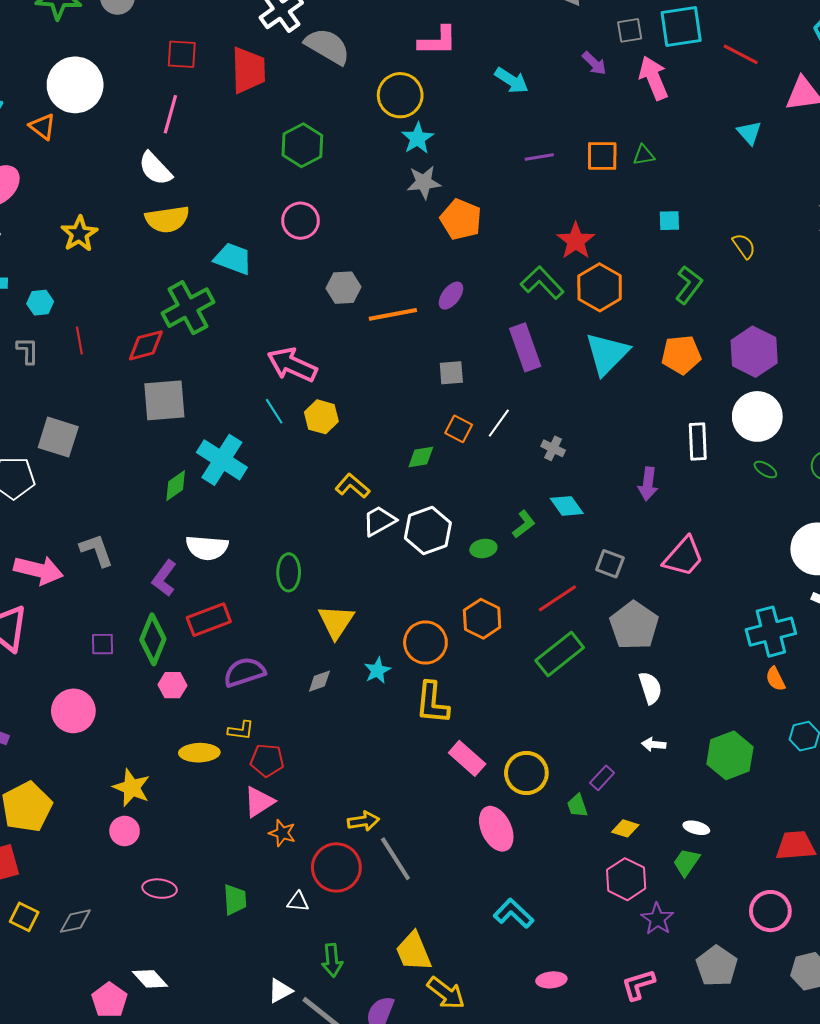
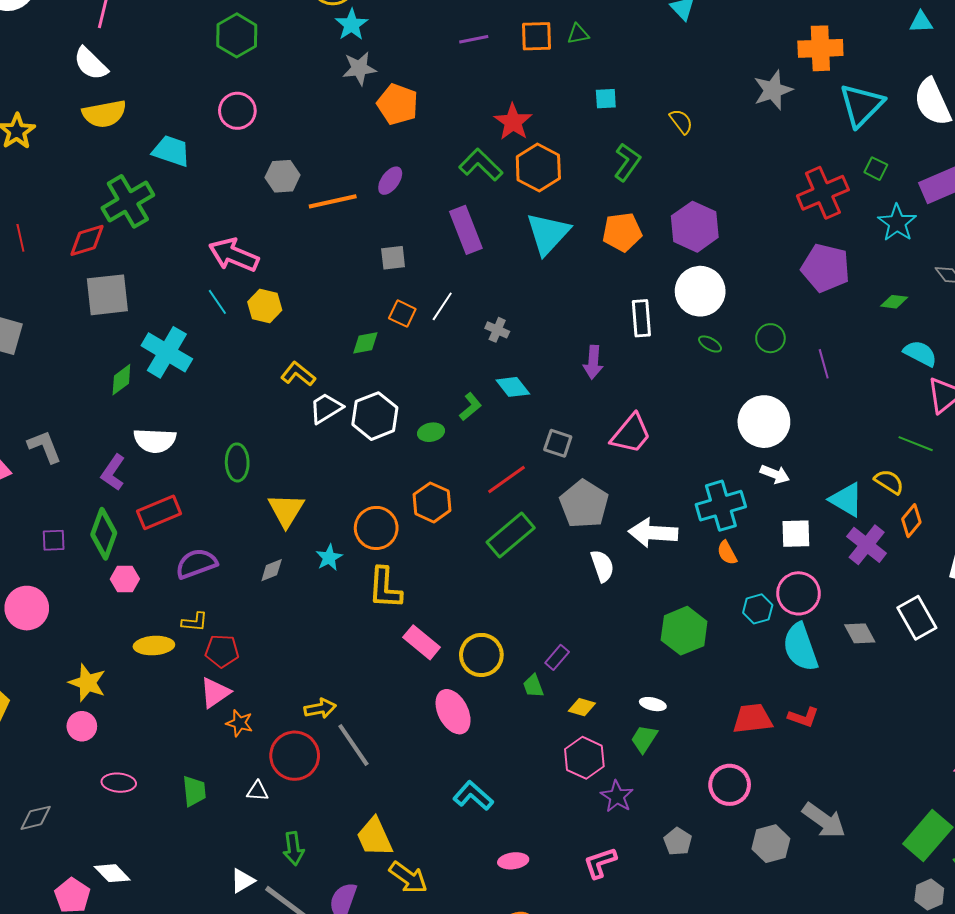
white arrow: (654, 744) -> (653, 533), moved, size x2.0
gray pentagon: (717, 966) -> (678, 841), size x0.7

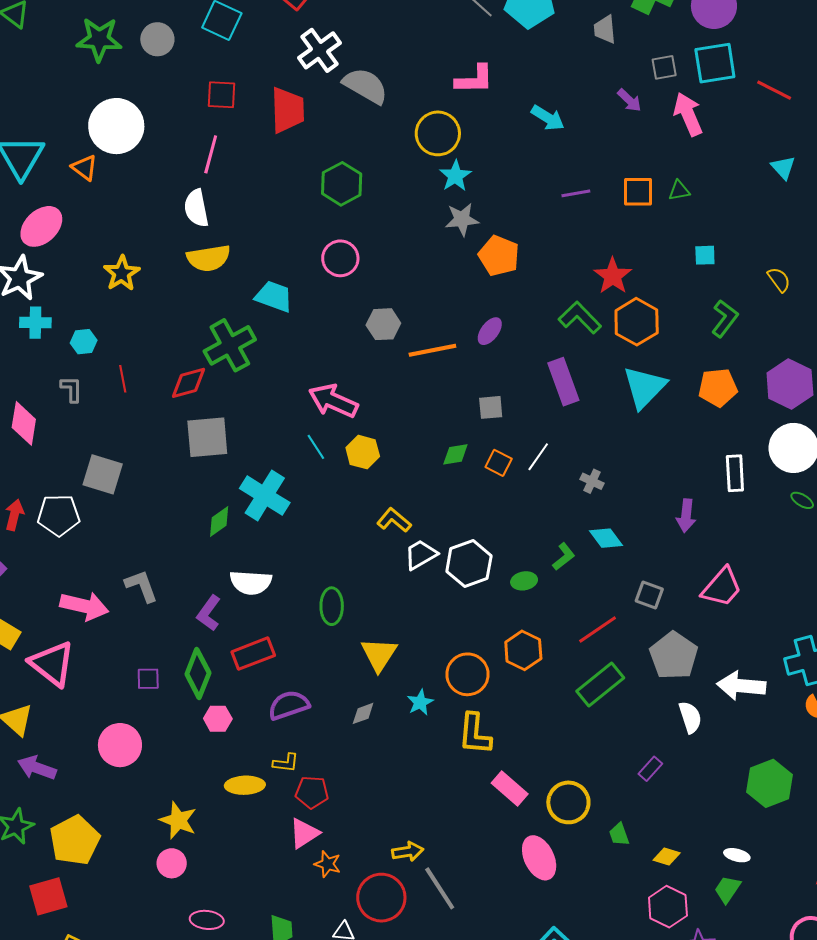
white semicircle: (91, 64) -> (196, 208), turned 33
green diamond: (365, 343) -> (455, 454), moved
purple rectangle: (557, 657) -> (650, 769), moved

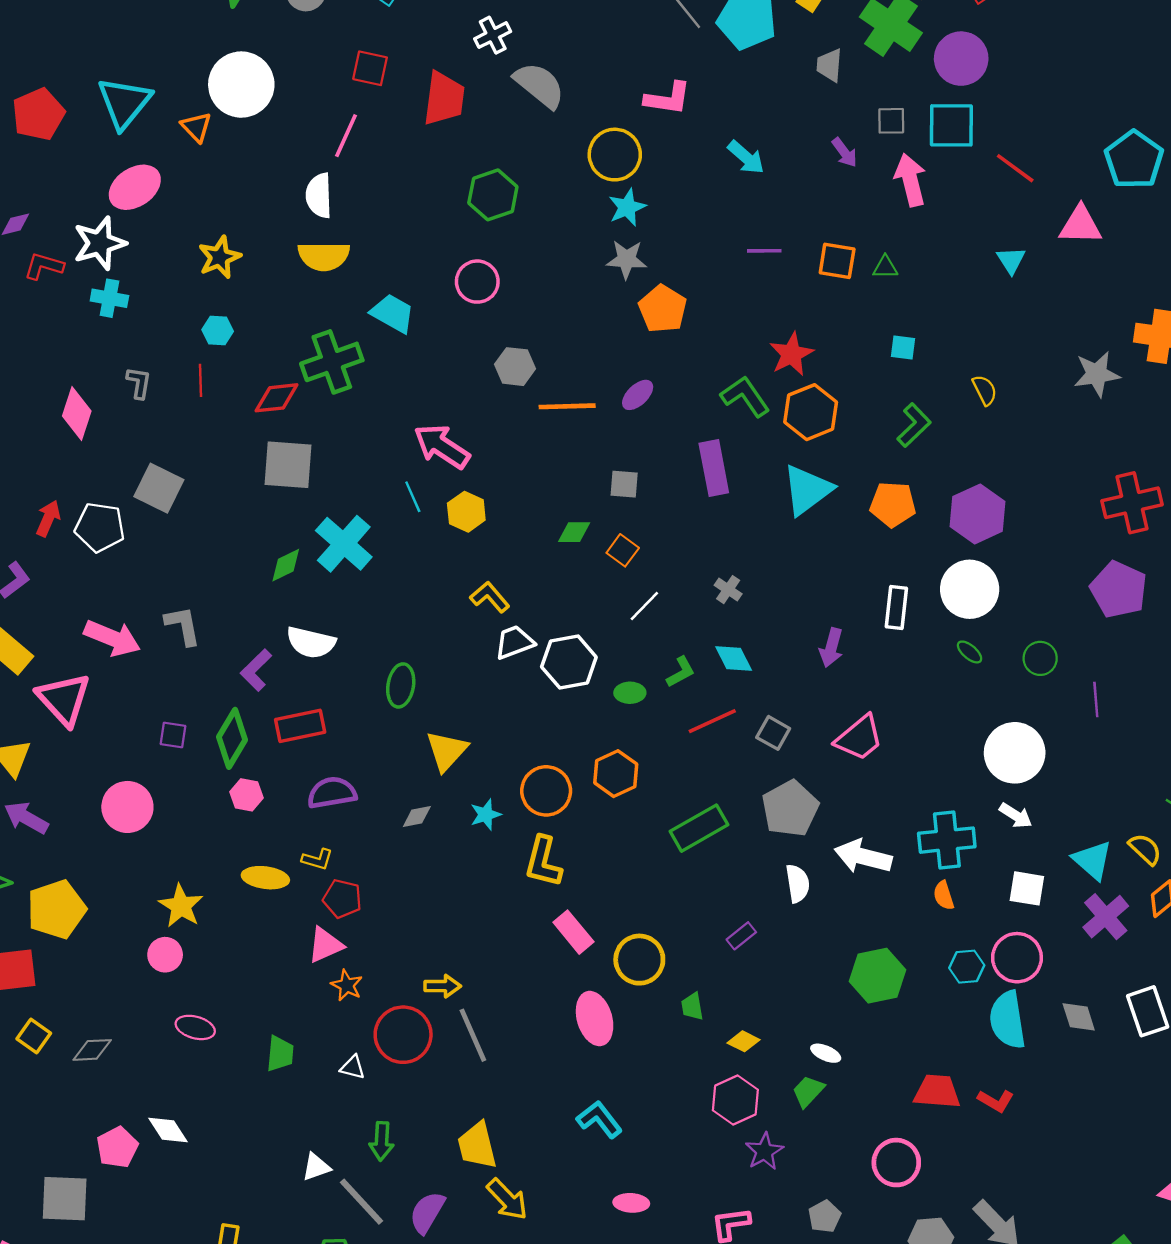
white cross: (319, 50) -> (493, 35), size x0.7
cyan hexagon: (84, 342) -> (218, 330), moved
white line: (538, 457) -> (644, 606), moved
red line: (598, 629) -> (712, 721), moved

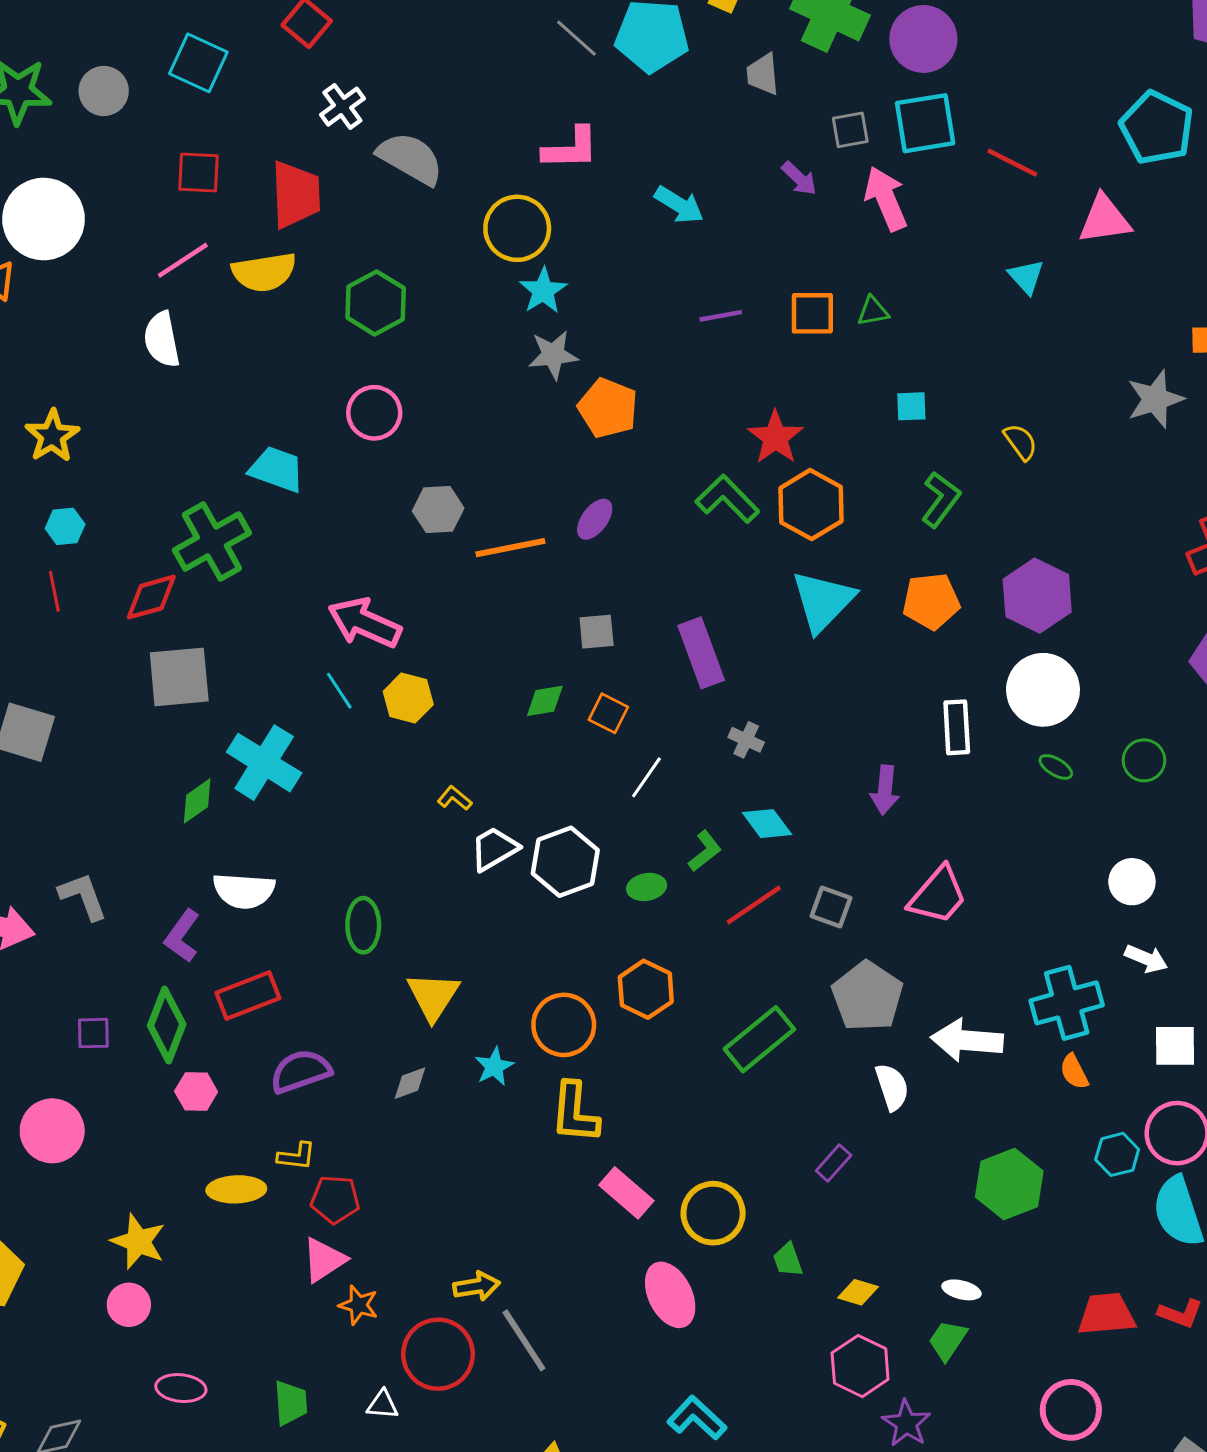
pink line: (346, 136) -> (183, 260), turned 42
yellow semicircle: (324, 256) -> (264, 272), moved
purple rectangle: (714, 468) -> (701, 653), moved
yellow L-shape: (490, 597) -> (455, 798), size x0.7
white circle: (1015, 753) -> (1132, 882), size x0.6

